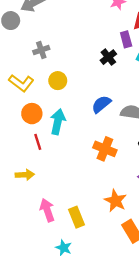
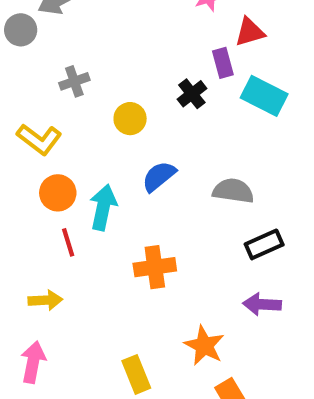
yellow circle: (58, 81) -> (130, 119), moved
blue semicircle: (101, 104) -> (159, 176), moved
orange cross: (105, 149) -> (155, 267), moved, turned -30
pink arrow: (47, 210) -> (33, 362), moved, turned 30

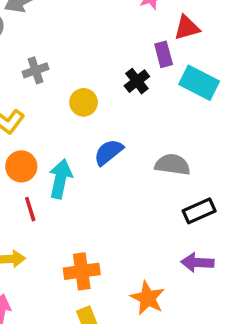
orange cross: (155, 267) -> (82, 271), moved

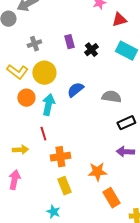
purple rectangle: (164, 54) -> (69, 42), moved
yellow circle: (84, 102) -> (44, 73), moved, size x1.5
red line: (30, 209) -> (43, 134), moved
orange star: (148, 298) -> (97, 172), turned -30

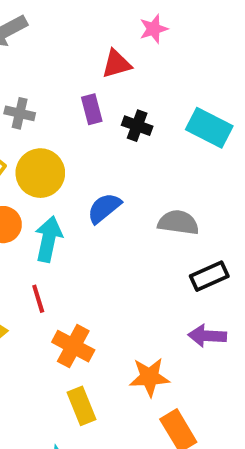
red triangle: (119, 20) -> (117, 64), moved
gray cross: (34, 44) -> (20, 113), turned 32
black cross: (91, 50) -> (137, 126), turned -32
orange cross: (60, 157) -> (73, 346), turned 36

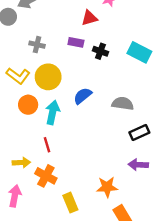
purple rectangle: (92, 109) -> (76, 42), turned -64
orange cross: (73, 346) -> (46, 176), moved

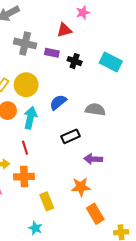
gray cross: (37, 45) -> (25, 43), moved, size x1.5
black rectangle: (139, 132) -> (70, 136), moved
purple arrow: (138, 165) -> (93, 159), moved
orange cross: (46, 176) -> (24, 177), turned -30

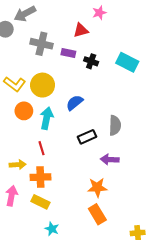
gray semicircle: (95, 109) -> (115, 125), moved, turned 84
yellow rectangle: (47, 201) -> (40, 202), moved, turned -42
orange rectangle: (95, 214) -> (97, 214), moved

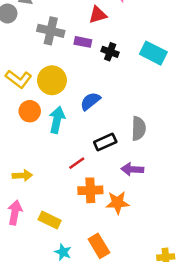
red line: (41, 148) -> (77, 163), moved, turned 72
orange cross: (40, 177) -> (90, 190), moved
orange rectangle: (97, 214) -> (99, 246), moved

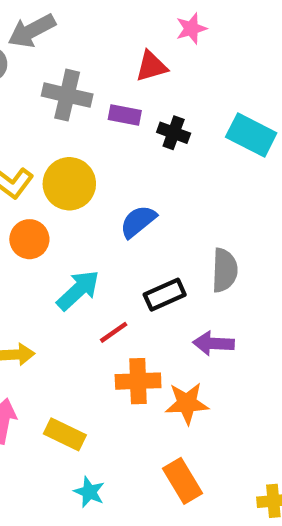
cyan arrow: (57, 120) -> (78, 290), moved, turned 35
orange rectangle: (99, 246) -> (182, 481), moved

